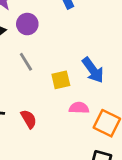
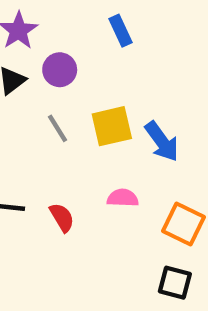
yellow square: (61, 80) -> (112, 126), moved, size x1.4
pink semicircle: (79, 108) -> (123, 198), moved

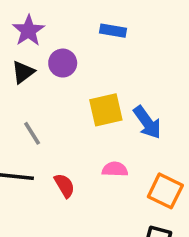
blue rectangle: (121, 31) -> (113, 31), turned -55
gray line: (58, 128) -> (32, 133), moved

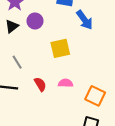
blue arrow: (147, 122) -> (85, 20), moved
red semicircle: (64, 185) -> (40, 84), moved

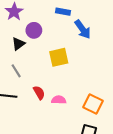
black triangle: (12, 26) -> (18, 44), moved
pink semicircle: (66, 83) -> (59, 100), moved

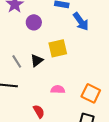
black triangle: (18, 44) -> (37, 60), moved
red semicircle: (39, 93) -> (39, 111), moved

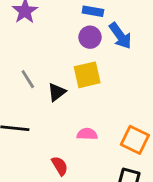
purple circle: (34, 22) -> (90, 37), moved
gray line: (17, 61) -> (28, 79), moved

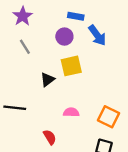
purple circle: (90, 37) -> (64, 37), moved
gray line: (28, 79) -> (25, 47), moved

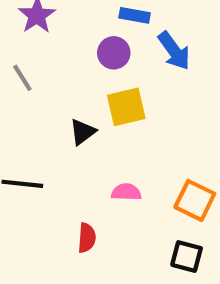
gray line: (25, 47) -> (22, 78), moved
red semicircle: (50, 137) -> (87, 238), turned 35

